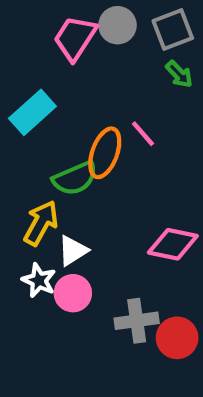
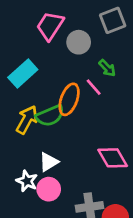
gray circle: (118, 25) -> (79, 42), moved
green arrow: (179, 74) -> (107, 68), moved
yellow arrow: (41, 223) -> (27, 120), moved
pink diamond: (173, 244) -> (113, 158), turned 48

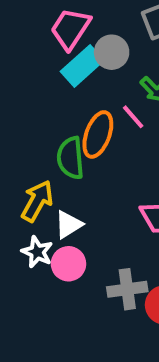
cyan rectangle: (23, 73) -> (82, 66), moved
green semicircle: (50, 116) -> (70, 158), turned 108
yellow arrow: (27, 120) -> (37, 201), moved

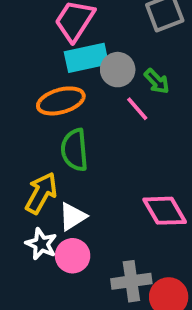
gray circle: (112, 52) -> (118, 70), moved
cyan rectangle: (82, 66) -> (86, 58), turned 30
orange ellipse: (98, 134) -> (61, 101), moved, turned 54

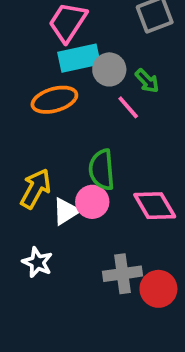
green semicircle: (75, 150) -> (102, 170), moved
white star: (41, 244) -> (37, 262), moved
pink circle: (73, 256) -> (92, 202), moved

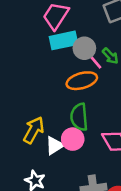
orange ellipse: (54, 100) -> (82, 81), moved
pink line: (128, 107) -> (95, 61), moved

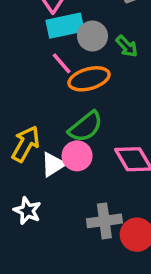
pink line: (95, 61) -> (62, 63), moved
green semicircle: (79, 117) -> (86, 127), turned -124

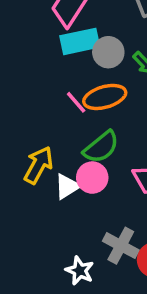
pink line: (62, 63) -> (76, 102), moved
white star: (27, 211) -> (80, 271), moved
gray cross: (104, 221) -> (121, 246), turned 36

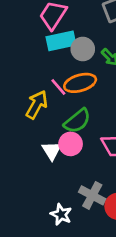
yellow arrow: (38, 165) -> (37, 105), moved
white triangle: (67, 186) -> (52, 151), turned -30

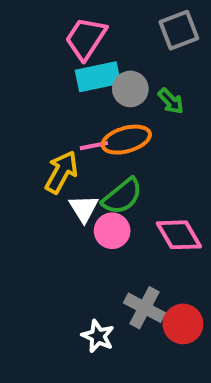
pink line: (58, 87) -> (94, 146), turned -60
white triangle: (52, 151) -> (84, 208), moved

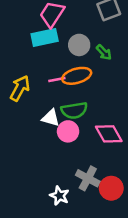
cyan rectangle: (98, 77) -> (45, 38), moved
yellow arrow: (61, 172) -> (20, 88), moved
green semicircle: (122, 196) -> (74, 110), turned 30
white triangle: (84, 208) -> (51, 118), turned -42

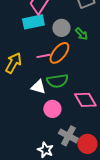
orange ellipse: (77, 76) -> (59, 53), turned -35
pink circle: (68, 131) -> (52, 109), moved

